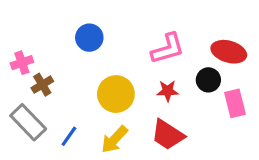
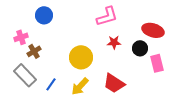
blue circle: (89, 38) -> (44, 15), moved
pink L-shape: (168, 49) -> (107, 16), moved
red star: (168, 91) -> (114, 42), moved

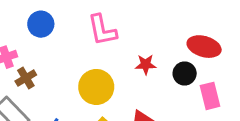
pink L-shape: (107, 16) -> (102, 30), moved, turned 95

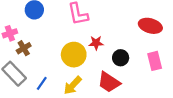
red star: (146, 65) -> (96, 43), moved
black circle: (185, 73) -> (121, 58), moved

